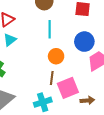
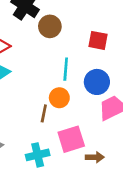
cyan line: (50, 29) -> (66, 69), moved
brown line: (52, 78) -> (44, 113), moved

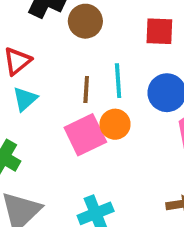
brown line: (44, 113) -> (86, 90), moved
pink square: (71, 139) -> (85, 135), moved

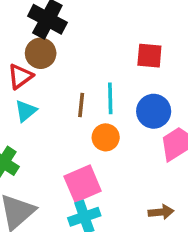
brown circle: (85, 21) -> (41, 53), moved
pink square: (85, 135) -> (83, 184), moved

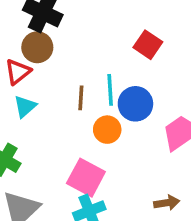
red square: (149, 56) -> (148, 45), turned 32
blue circle: (154, 111) -> (135, 104), moved
pink square: (83, 184) -> (86, 178), turned -36

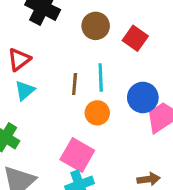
brown circle: (37, 47) -> (96, 26), moved
blue circle: (135, 104) -> (143, 97), moved

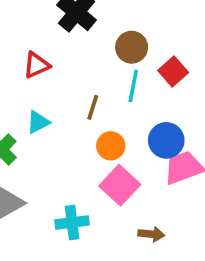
cyan line: (101, 78) -> (133, 86), moved
cyan triangle: (25, 90) -> (38, 122), moved
pink square: (77, 155) -> (120, 185), moved

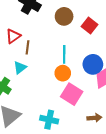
cyan line: (133, 86) -> (64, 54), moved
brown line: (93, 107) -> (28, 47), moved
cyan cross: (72, 222) -> (49, 120), turned 30

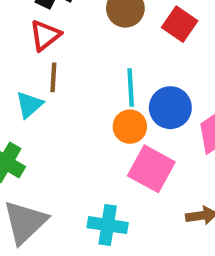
red triangle: (13, 36) -> (45, 35), moved
blue circle: (93, 64) -> (170, 108), moved
cyan triangle: (20, 68) -> (29, 105), moved

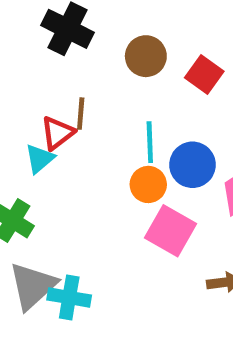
red triangle: (45, 35) -> (57, 133), moved
brown line: (53, 77) -> (81, 114), moved
cyan cross: (108, 225) -> (69, 298), moved

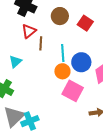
brown line: (81, 114) -> (41, 43), moved
red triangle: (57, 133) -> (29, 31), moved
cyan cross: (69, 298) -> (30, 121), turned -30

